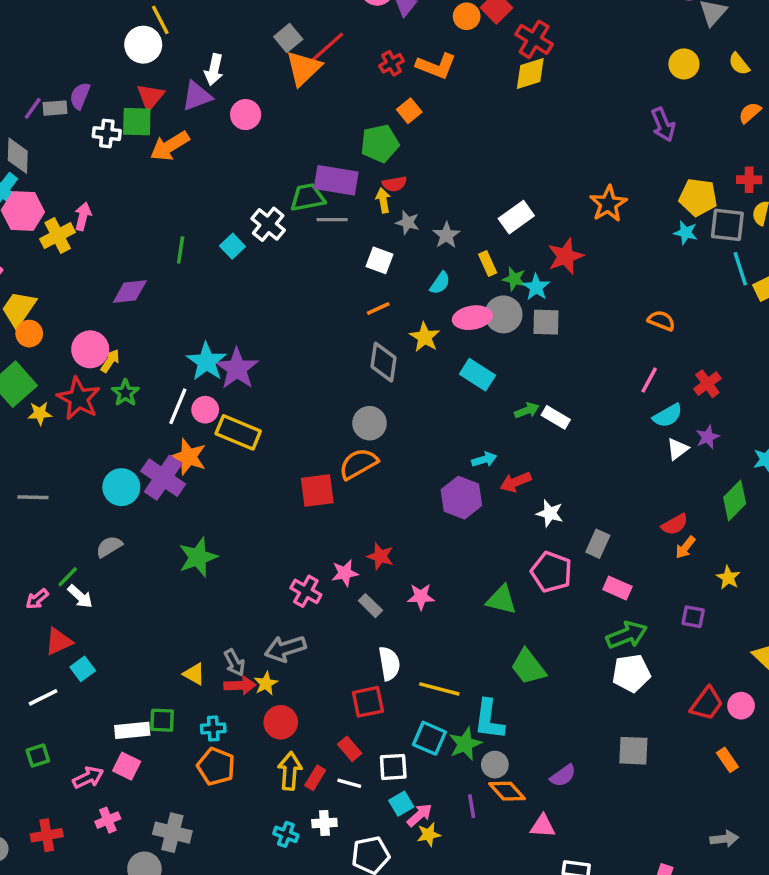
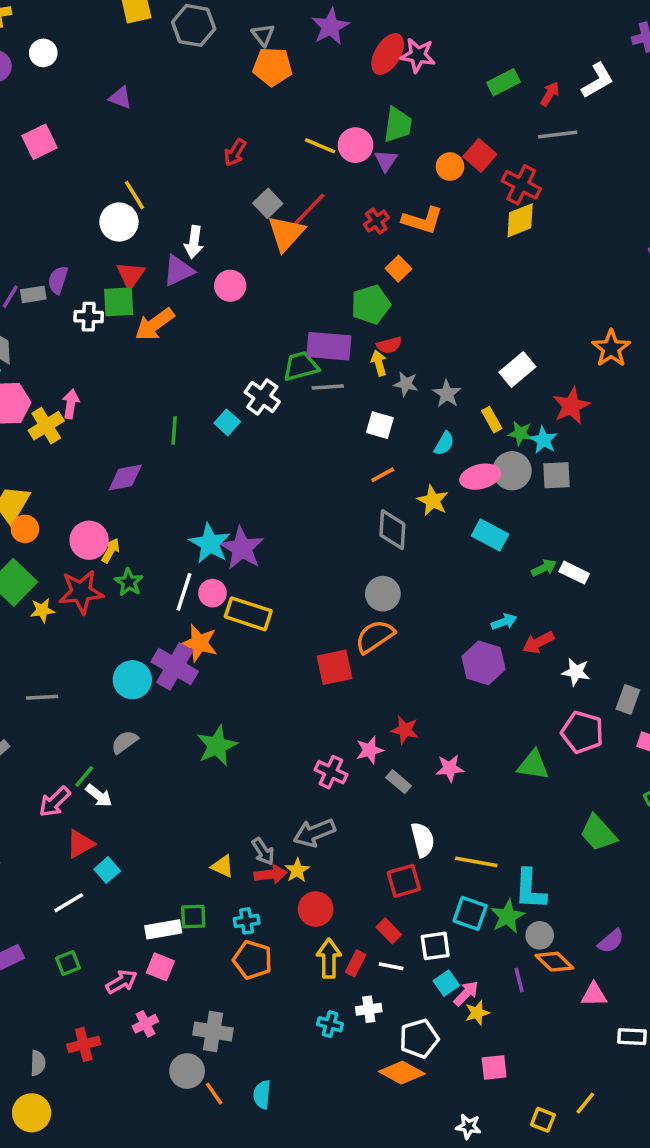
red star: (79, 399) -> (81, 592), turned -30
pink arrow: (37, 599) -> (55, 802), size x1.4
green trapezoid: (528, 667) -> (598, 833), moved

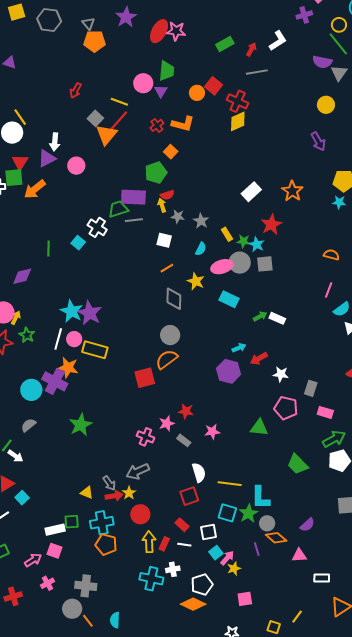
yellow line: (320, 146) -> (119, 102), moved
white rectangle: (517, 369) -> (251, 192), moved
cyan cross: (247, 921) -> (102, 523), size x1.6
cyan cross: (330, 1024) -> (151, 579), size x1.6

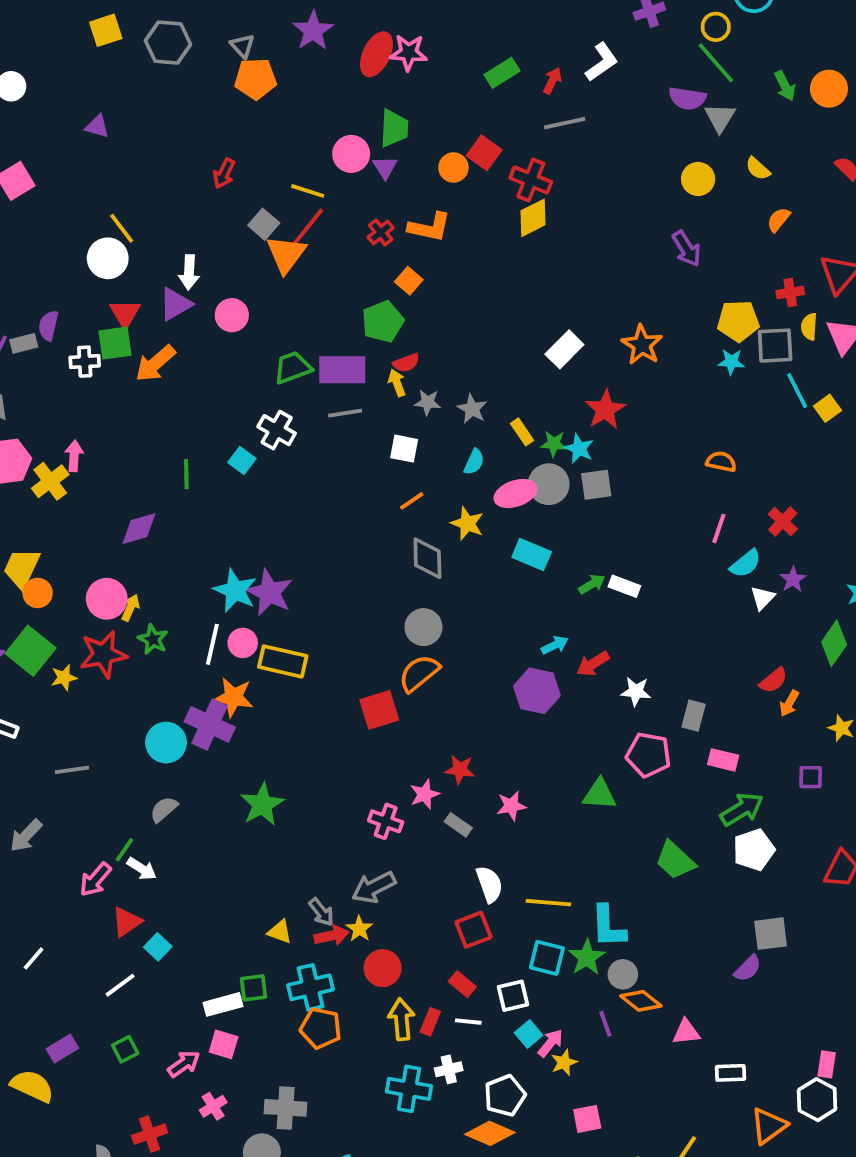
green trapezoid: (118, 209) -> (293, 368), moved
purple semicircle: (307, 525) -> (748, 968), moved

